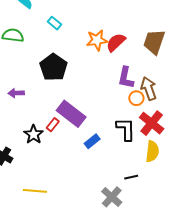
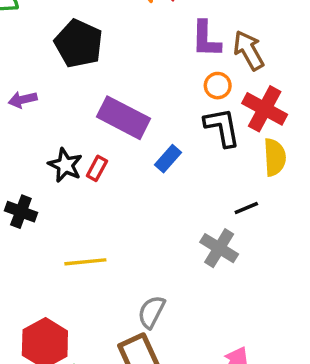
orange circle: (136, 98) -> (218, 86), moved
red rectangle: (53, 125) -> (97, 168), moved

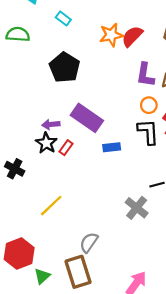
purple arrow: (23, 100) -> (51, 124), moved
blue rectangle: (168, 159) -> (112, 147), turned 35
yellow line: (85, 262) -> (51, 206), turned -45

